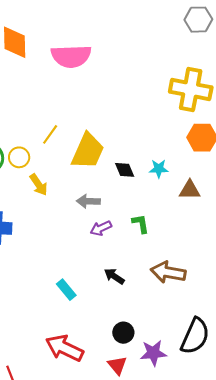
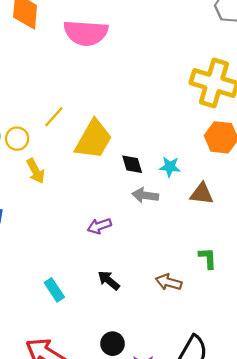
gray arrow: (88, 201) -> (145, 195), moved
green L-shape: (141, 224) -> (208, 258), moved
brown arrow: (168, 272) -> (169, 282), size x0.7

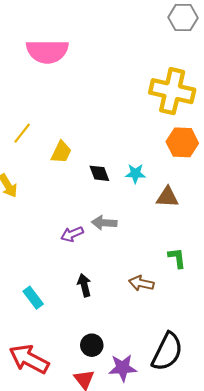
yellow trapezoid: (94, 139) -> (61, 152), size x0.6
gray arrow: (145, 195) -> (104, 223), moved
black arrow: (109, 280) -> (84, 285), turned 40

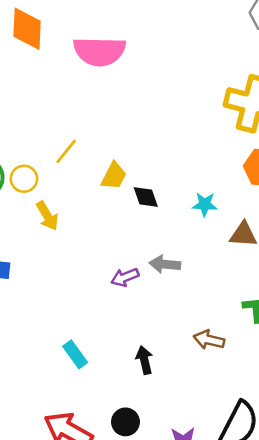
black diamond: (99, 173) -> (146, 197), moved
black arrow: (84, 285) -> (144, 360), moved
black circle: (92, 345) -> (125, 422), moved

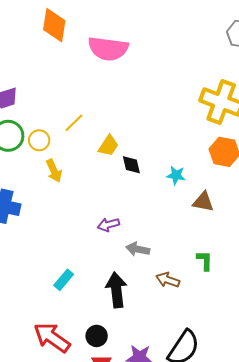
gray arrow: (165, 264) -> (138, 249), moved
cyan rectangle: (75, 354) -> (64, 280), turned 70
black arrow: (144, 360) -> (116, 290), size x1.6

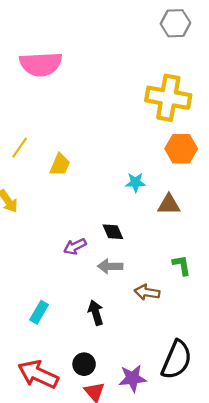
black diamond: (131, 165) -> (113, 232), moved
black arrow: (116, 290) -> (96, 313), size x0.7

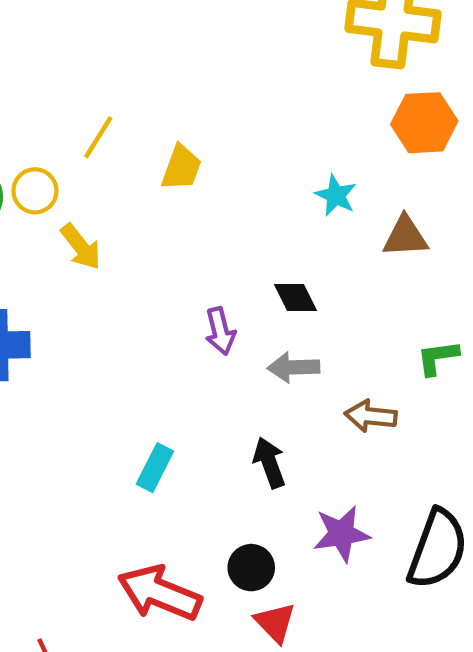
cyan star: (135, 182) -> (336, 195), turned 30
purple arrow: (75, 246) -> (220, 331), turned -75
green L-shape: (182, 265) -> (438, 358), turned -85
purple star: (133, 378) -> (342, 534), moved

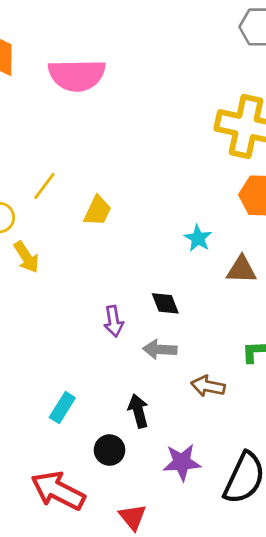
black circle: (251, 568) -> (110, 450), moved

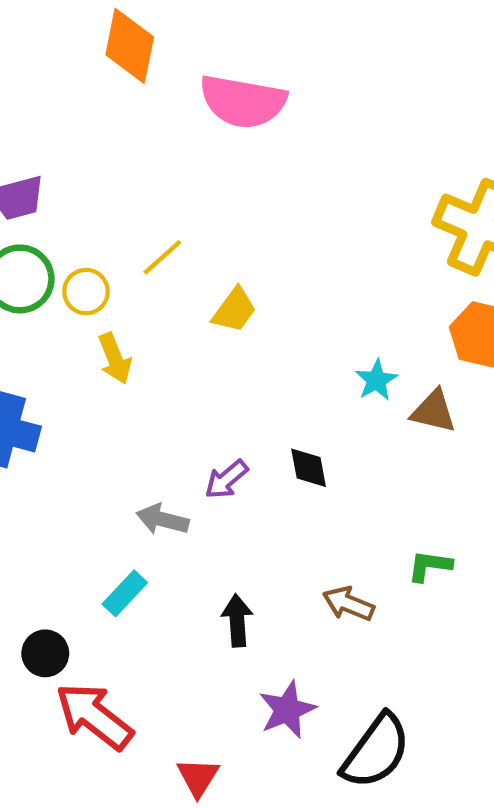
brown triangle: (241, 270) -> (434, 411), moved
purple arrow: (114, 321) -> (226, 479), turned 48
gray arrow: (160, 349) -> (162, 519), moved
black circle: (110, 450) -> (45, 653), moved
purple star: (182, 462) -> (287, 710), turned -30

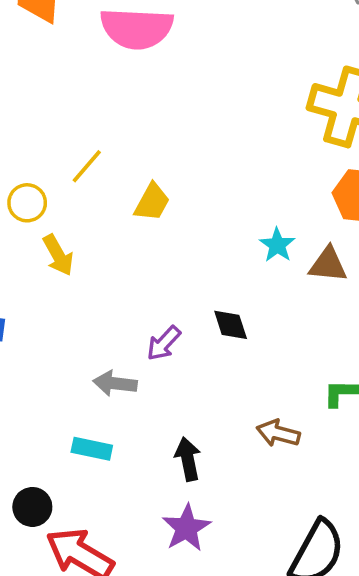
cyan rectangle: (125, 593) -> (92, 449), turned 66
purple star: (287, 710) -> (186, 528), moved

